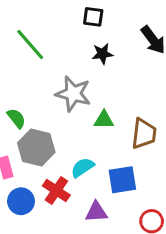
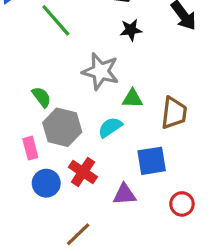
cyan semicircle: (82, 167) -> (110, 127), moved

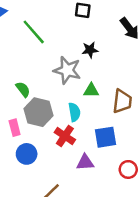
black star: (131, 30) -> (90, 50), moved
cyan semicircle: (110, 127) -> (74, 112), turned 114
red cross: (83, 172) -> (65, 136), moved

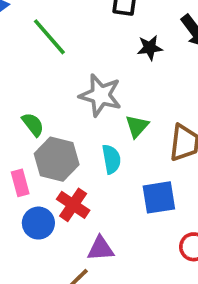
black star: (90, 50) -> (150, 48), moved
green triangle: (91, 91) -> (137, 126), turned -49
red cross: (65, 136) -> (73, 205), moved
purple triangle: (85, 162) -> (100, 249), moved

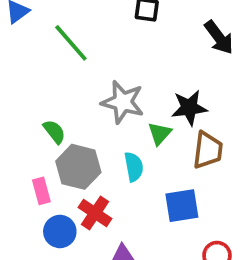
black star: (150, 48) -> (189, 108), moved, size x1.4

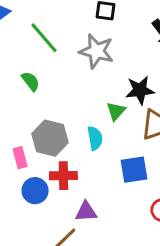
gray star: (123, 102) -> (96, 51), moved
green semicircle: (54, 132) -> (31, 81), moved
red cross: (95, 213) -> (63, 176), turned -35

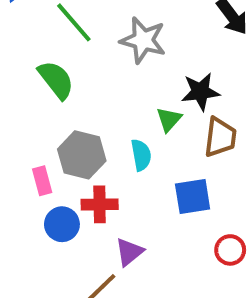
green semicircle: (31, 81) -> (56, 80), size x1.5
purple triangle: (86, 212) -> (129, 252), turned -35

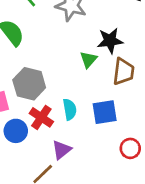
cyan semicircle: (141, 155) -> (70, 109), moved
red cross: (100, 204) -> (41, 117), turned 35

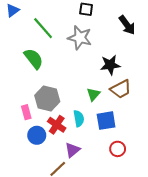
green triangle: (89, 60) -> (93, 94), moved
brown trapezoid: (124, 72) -> (121, 89), turned 55
red circle: (130, 148) -> (118, 149), moved

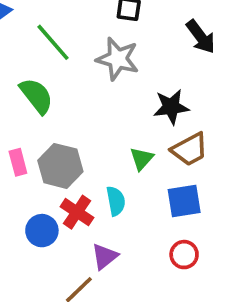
pink rectangle: (26, 112) -> (18, 162), moved
blue square: (106, 121) -> (184, 201), moved

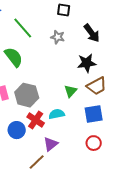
black arrow: (201, 37) -> (92, 33), moved
gray star: (118, 59) -> (58, 37), size x0.6
cyan semicircle: (116, 201) -> (57, 114), turned -91

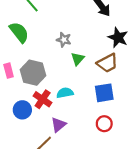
gray star: (58, 37) -> (64, 40), moved
black star: (87, 63) -> (118, 38), moved, turned 30
green triangle: (71, 91) -> (78, 59), moved

